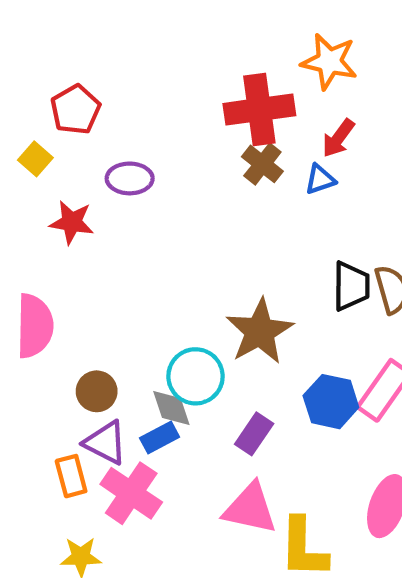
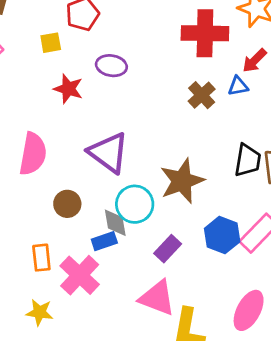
yellow square: (35, 159) -> (51, 43), turned 30
brown cross: (262, 164) -> (202, 95), moved
purple triangle: (105, 443) -> (109, 153), moved, size x1.4

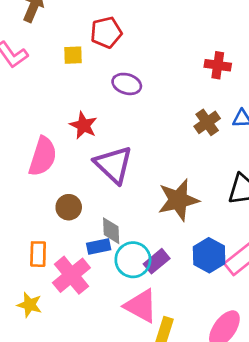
red cross: (205, 33) -> (218, 65), size x0.6
red star: (68, 89) -> (83, 125), moved
cyan circle: (135, 204) -> (133, 260), moved

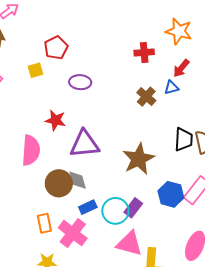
purple triangle: (113, 165) -> (84, 144), turned -36
brown circle: (69, 207) -> (59, 183), size x1.4
gray diamond: (111, 231) -> (78, 180), moved

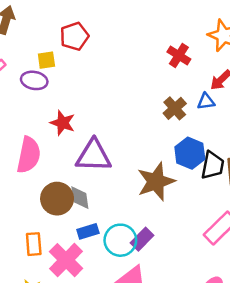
red cross: (144, 52) -> (179, 55), turned 30
purple ellipse: (80, 82) -> (34, 80), moved
blue hexagon: (171, 194) -> (190, 153), moved

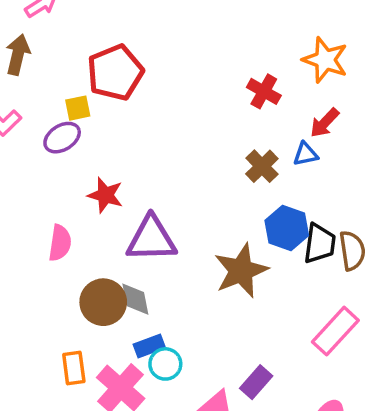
red pentagon: (74, 36) -> (115, 72), size x1.4
purple ellipse: (34, 80) -> (62, 138), turned -40
pink semicircle: (29, 155) -> (60, 243), size x0.7
purple rectangle: (142, 239) -> (256, 382), moved
cyan circle: (120, 240) -> (165, 364), moved, size x0.7

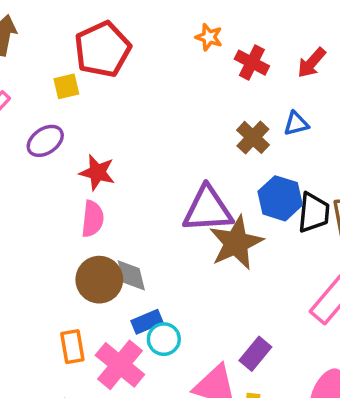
orange star: (325, 60) -> (209, 37), moved, size x0.6
red arrow: (325, 123) -> (312, 63), moved
purple ellipse: (62, 138) -> (45, 141), moved
purple triangle: (151, 239) -> (208, 209), moved
pink semicircle: (60, 243) -> (93, 219), moved

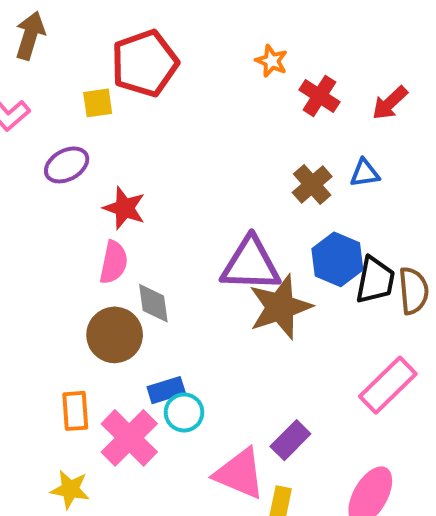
gray diamond: (131, 275) -> (153, 303), moved

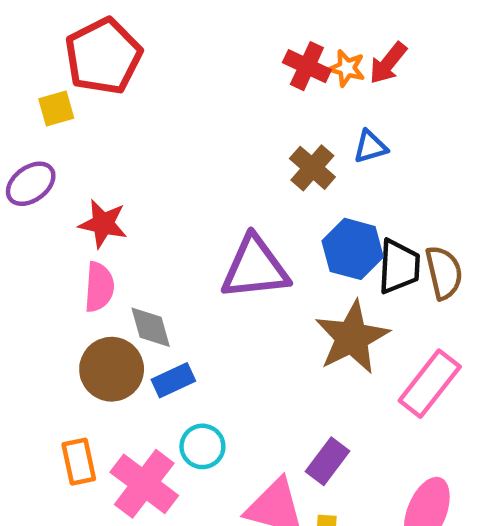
orange star: (272, 61) -> (347, 68), moved
brown star: (280, 307) -> (352, 337), moved
blue rectangle: (166, 390) -> (173, 380), moved

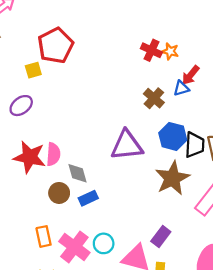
red arrow: (388, 63) -> (191, 75), moved
red star: (103, 224) -> (30, 157), moved, size x1.4
brown circle: (112, 369) -> (59, 193), size x0.7
cyan circle: (202, 446) -> (104, 243), moved

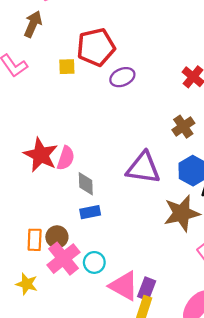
purple ellipse: (21, 106) -> (122, 77), moved
brown circle: (59, 193) -> (57, 237), moved
purple rectangle: (161, 237) -> (147, 289), moved, turned -30

